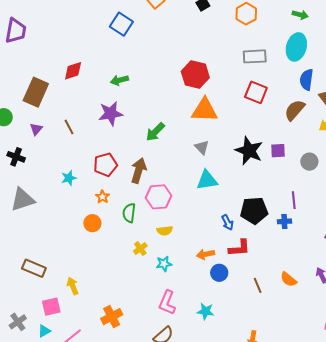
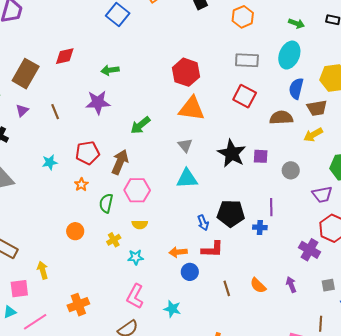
brown semicircle: (295, 110) -> (281, 118), turned 40
orange circle: (92, 223) -> (75, 231), moved

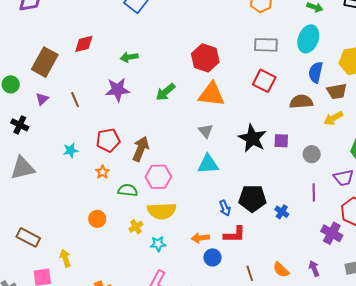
green arrow: (140, 125) -> (166, 92), moved
green semicircle: (106, 203) -> (128, 190), turned 84
purple line: (271, 207) -> (314, 192), moved
yellow semicircle: (140, 224) -> (162, 211), size x1.8
blue cross: (260, 227) -> (282, 212), turned 32

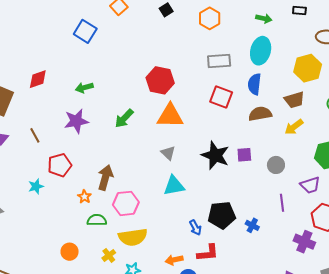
blue semicircle: (316, 72) -> (254, 84), moved
red pentagon: (108, 140) -> (60, 165), moved
orange star: (103, 172) -> (84, 197), moved

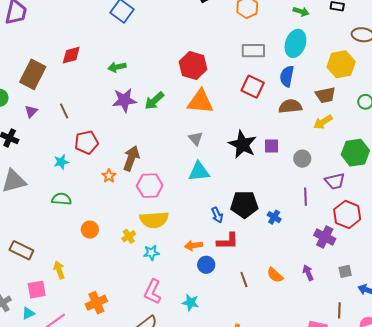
purple star: (76, 121) -> (124, 100), moved
green semicircle: (97, 220) -> (61, 199), moved

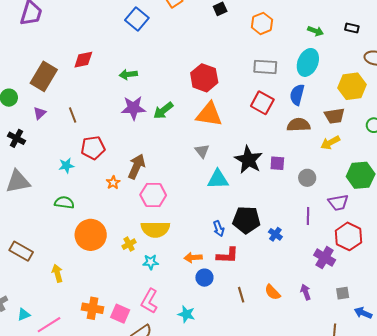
cyan triangle: (199, 172) -> (218, 179), moved
orange circle: (90, 230) -> (91, 235), size x1.8
pink square: (37, 290) -> (120, 314), moved, turned 30
orange cross: (96, 303) -> (93, 308), turned 30

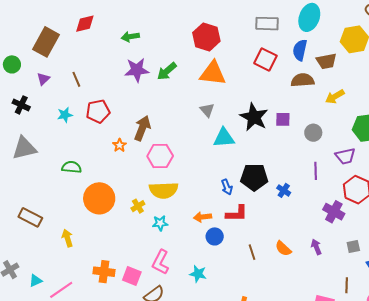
brown trapezoid: (334, 116) -> (326, 61), moved
cyan star: (66, 166) -> (65, 115), moved

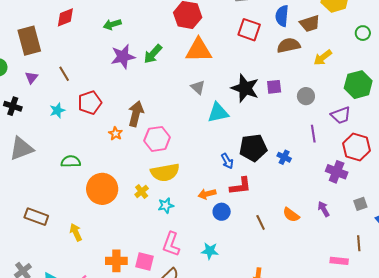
brown rectangle: (46, 42) -> (29, 41), turned -36

